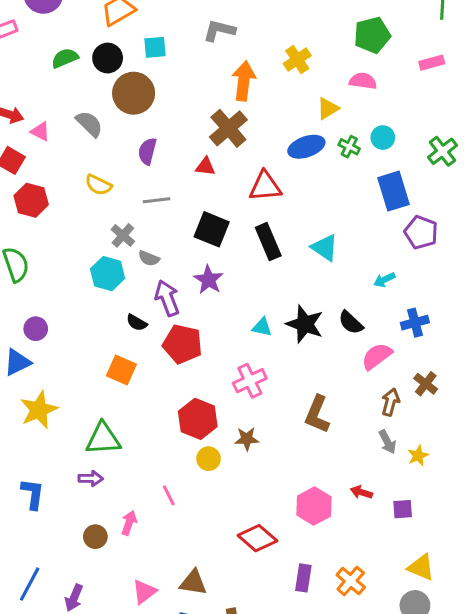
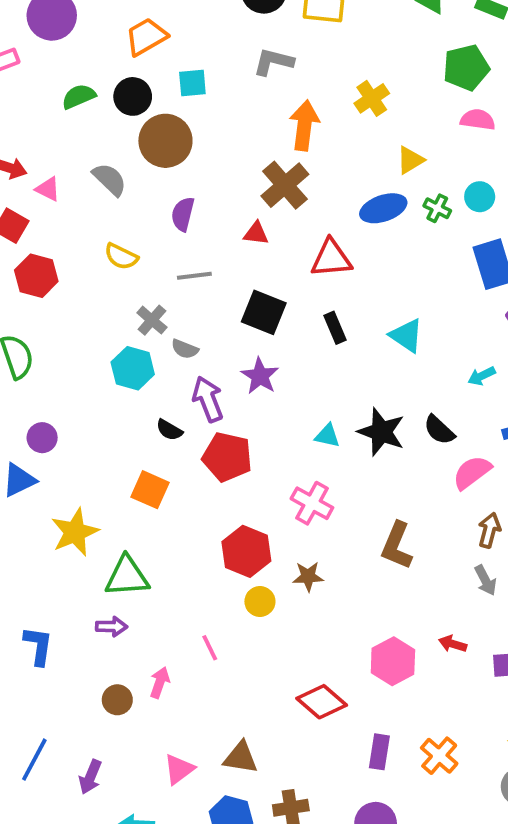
pink semicircle: (363, 81) -> (478, 120), moved
black rectangle: (268, 242) -> (335, 328), size x0.7
pink cross: (250, 381) -> (312, 503), turned -36
yellow star: (39, 410) -> (75, 532), moved

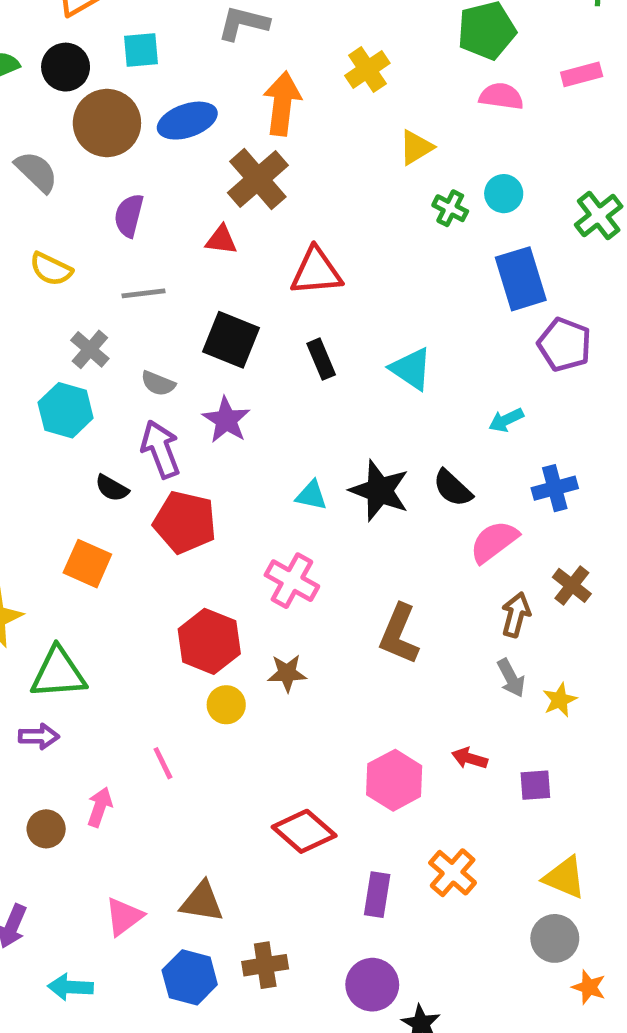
blue ellipse: (383, 208) -> (187, 121), moved
gray semicircle: (185, 349) -> (158, 383), moved
orange cross: (439, 756) -> (453, 873), moved

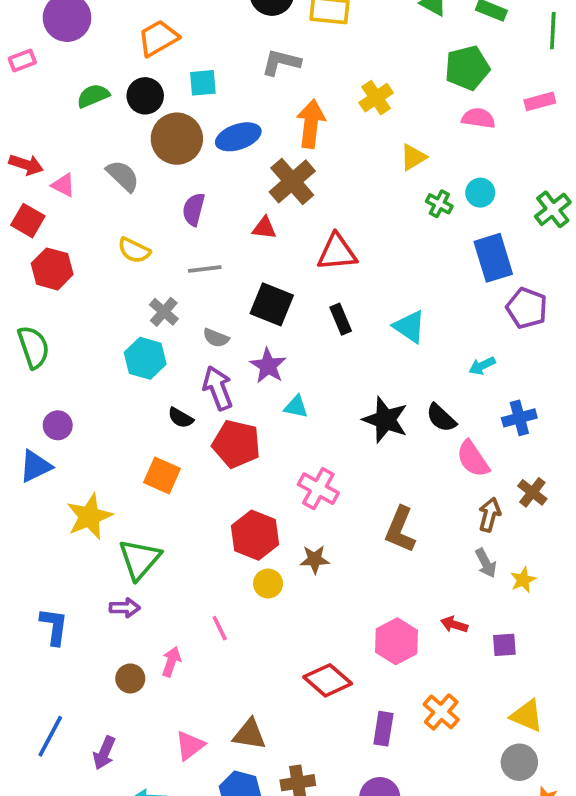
cyan triangle: (311, 495) -> (296, 407), moved
pink semicircle: (494, 542) -> (473, 459), turned -87
green triangle: (58, 673) -> (140, 559), turned -45

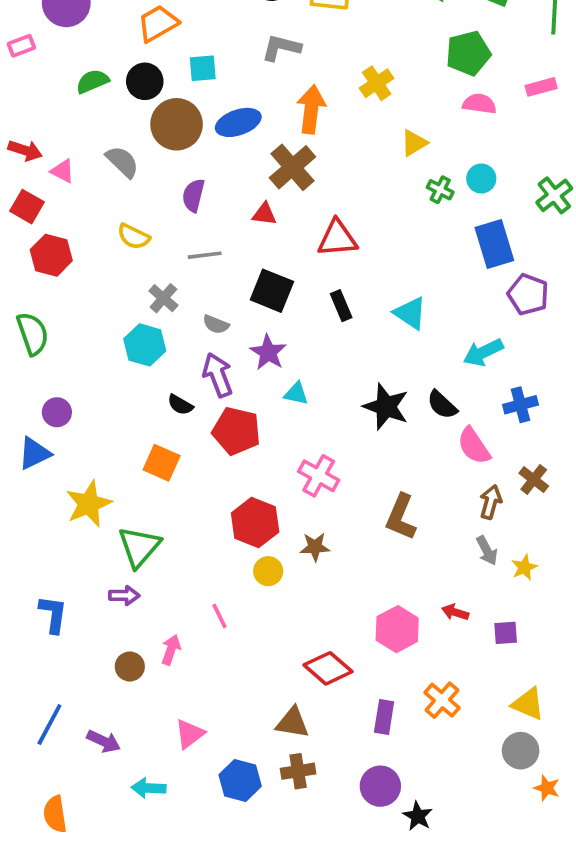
cyan arrow: (482, 366) -> (483, 352), size x1.5
brown triangle: (249, 734) -> (292, 723), moved
purple arrow: (104, 753) -> (104, 741), turned -88

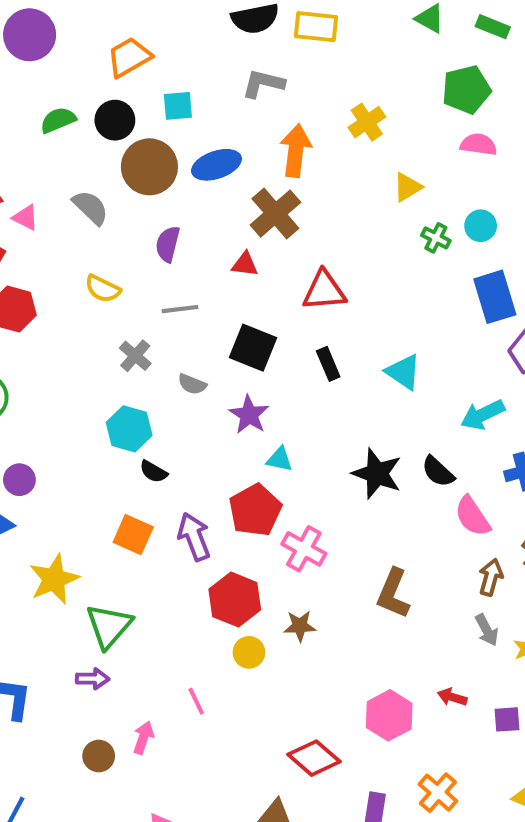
cyan hexagon: (145, 345) -> (129, 429), moved
purple arrow: (218, 375) -> (194, 537), moved
red pentagon: (236, 431) -> (255, 510), moved, turned 30

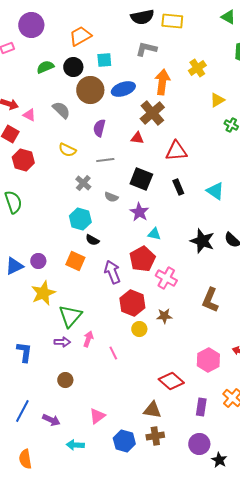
purple circle: (19, 480) -> (38, 261), moved
orange square: (133, 535) -> (75, 261), moved
pink arrow: (143, 738) -> (88, 339), moved

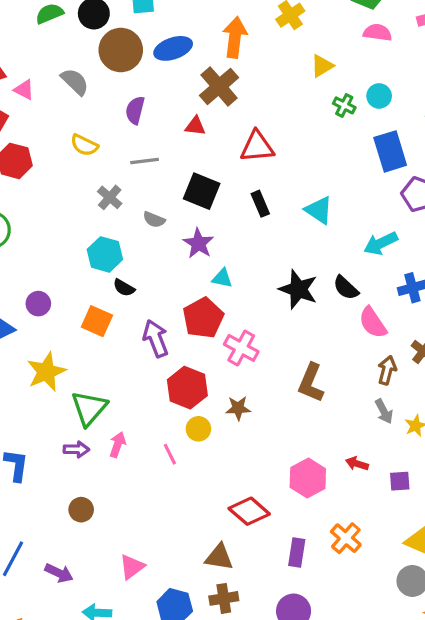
purple circle: (38, 261) -> (38, 304), moved
pink line: (113, 353) -> (170, 454), moved

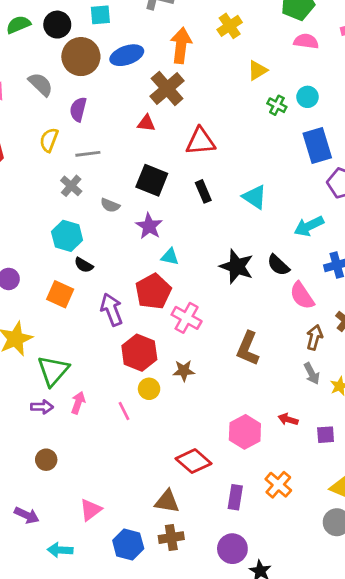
purple semicircle: (135, 110) -> (78, 109), moved
yellow semicircle: (84, 145) -> (49, 140), turned 85
gray line: (145, 161) -> (88, 154), moved

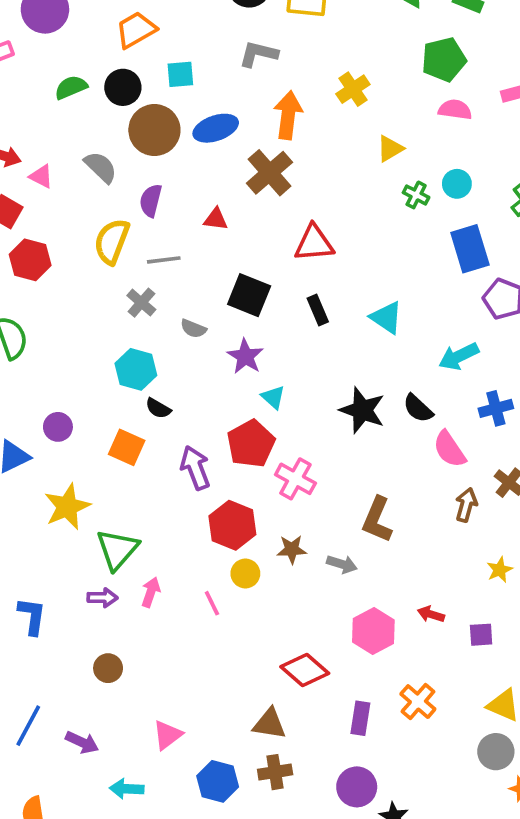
red triangle: (146, 123) -> (216, 219), moved
yellow semicircle: (49, 140) -> (112, 241), size x1.4
cyan triangle: (170, 257) -> (273, 397), turned 30
gray arrow: (312, 373) -> (342, 564), moved, turned -45

